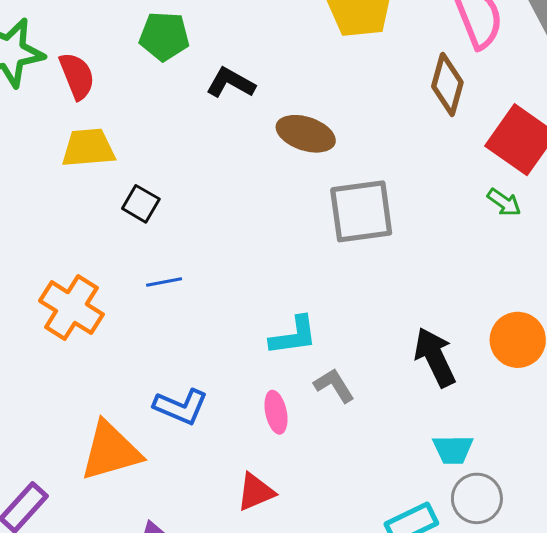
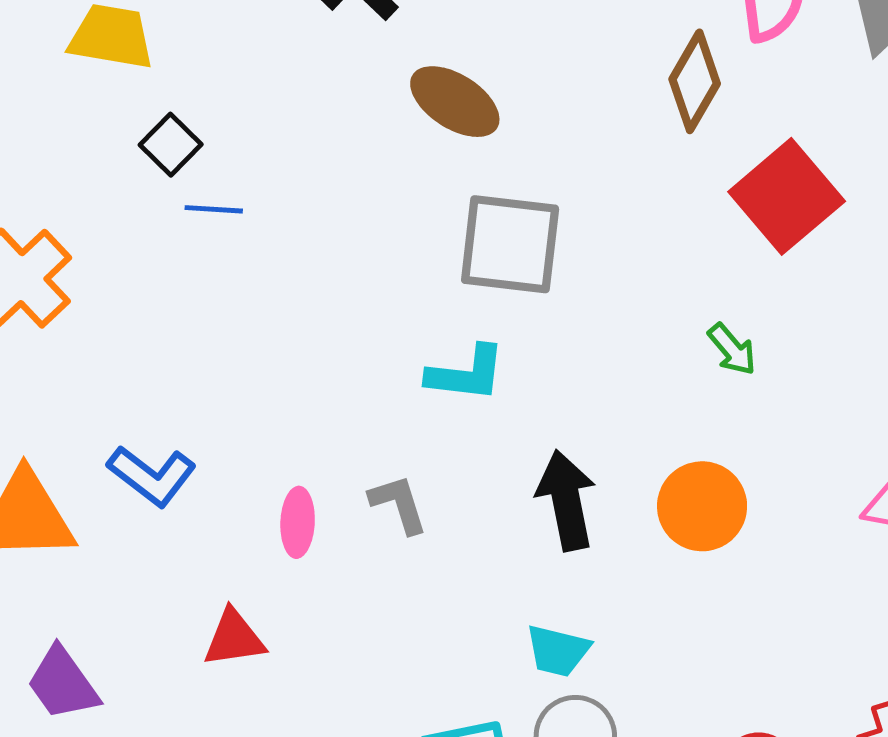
green arrow: (504, 202) -> (732, 349), moved
blue line: (164, 282) -> (214, 209), moved
cyan L-shape: (294, 336) -> (466, 374), moved

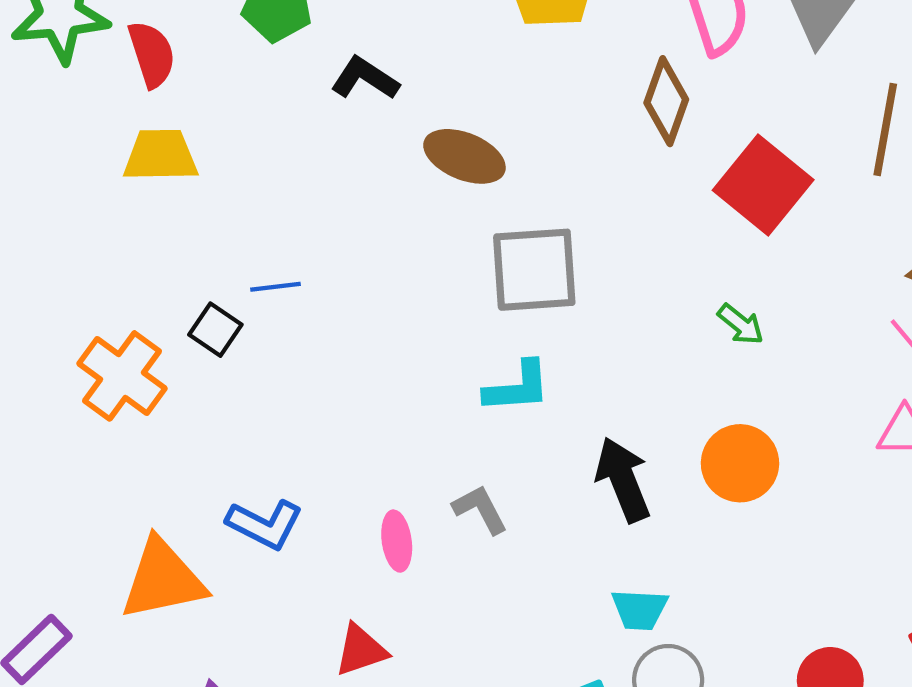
black square: (171, 145) -> (215, 330), moved

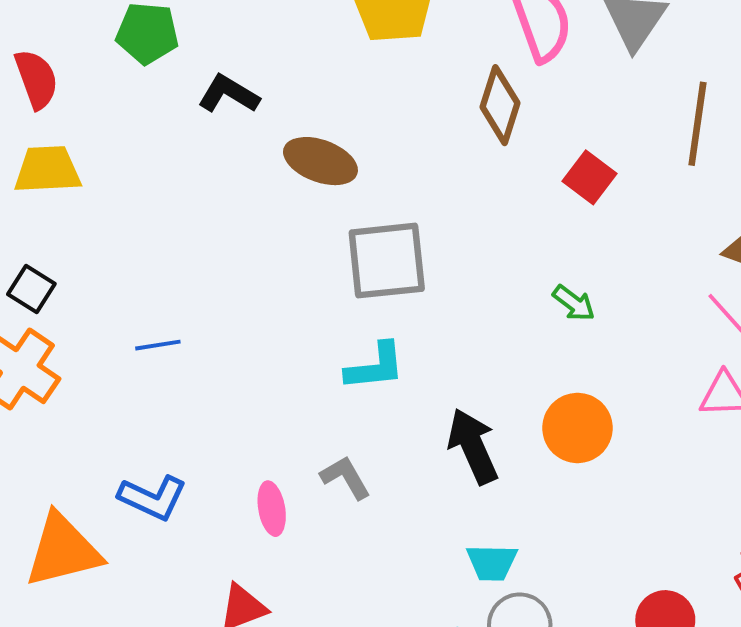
red square: (763, 185) -> (590, 177), size x0.6
blue line: (275, 287) -> (158, 345), moved
black square: (215, 330) -> (31, 289), moved

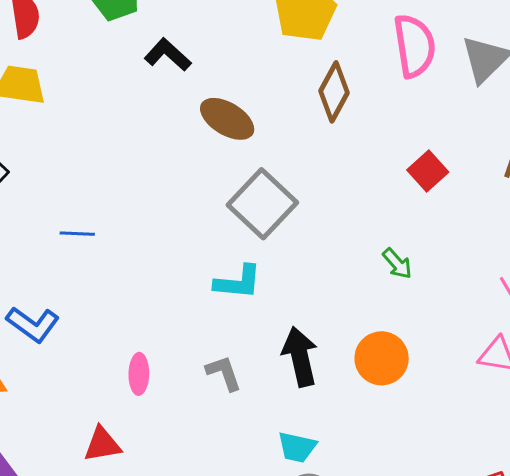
brown diamond: (500, 105) -> (334, 92), moved
gray square: (387, 261) -> (262, 204), turned 38
gray L-shape: (346, 477) -> (224, 373), moved
blue L-shape: (153, 498) -> (33, 324), moved

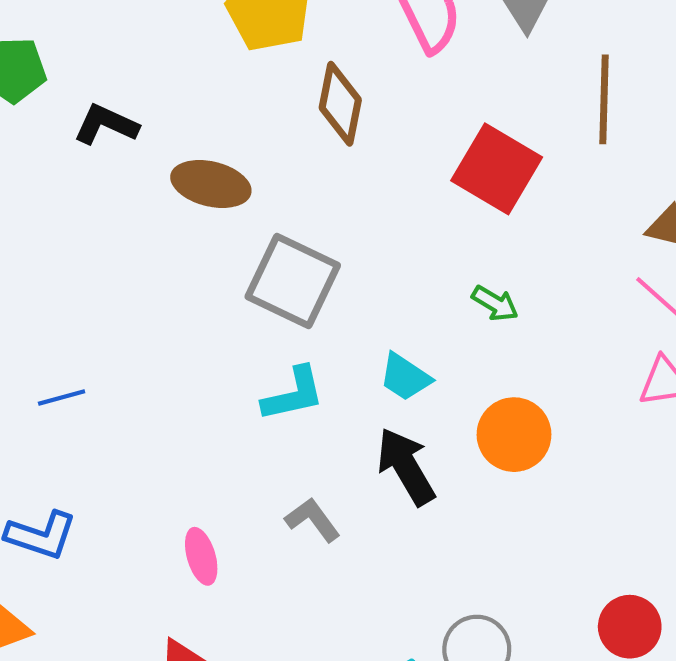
red square: (428, 171) -> (497, 169), size x1.6
cyan trapezoid: (297, 447) -> (405, 377), moved, turned 39

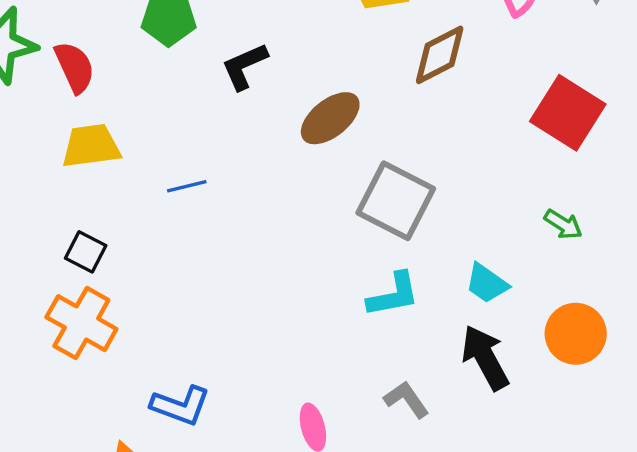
brown diamond: (340, 104) -> (440, 55), turned 50
black L-shape: (106, 124) -> (244, 66), turned -50
brown ellipse: (211, 184) -> (330, 118), turned -54
blue line: (62, 398) -> (187, 186), moved

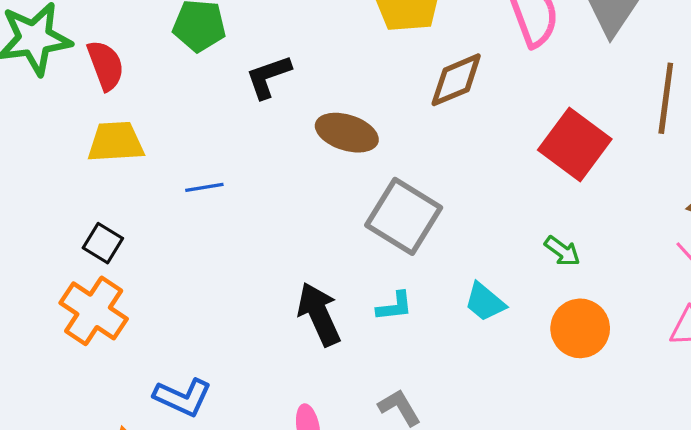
brown ellipse: (330, 118) -> (347, 133), turned 52
cyan L-shape: (393, 295) -> (395, 306), size x0.7
orange circle: (576, 334) -> (580, 328), moved
black arrow: (485, 358) -> (319, 314), moved

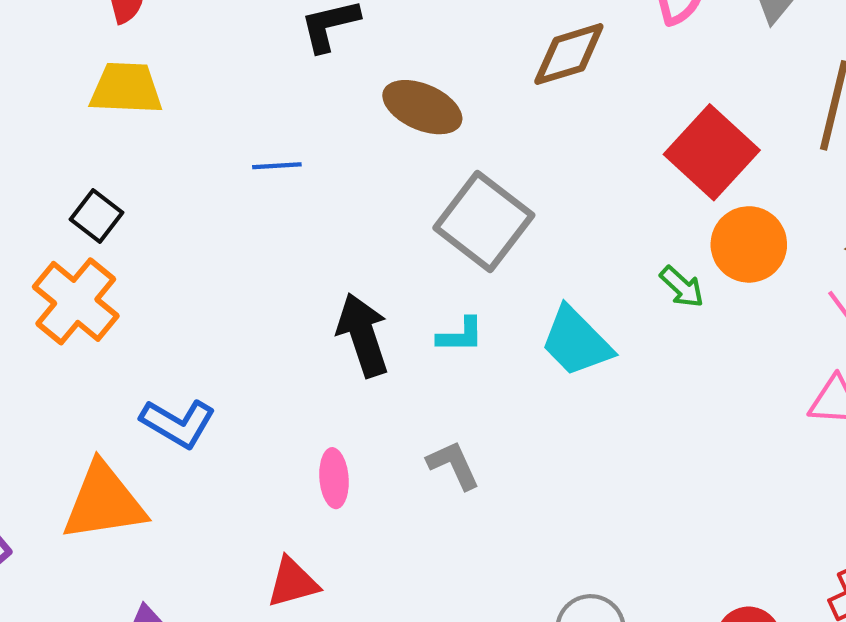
blue line: (204, 187) -> (277, 166), moved
cyan trapezoid: (485, 302) -> (576, 342), size x1.4
orange circle: (580, 328) -> (749, 244), moved

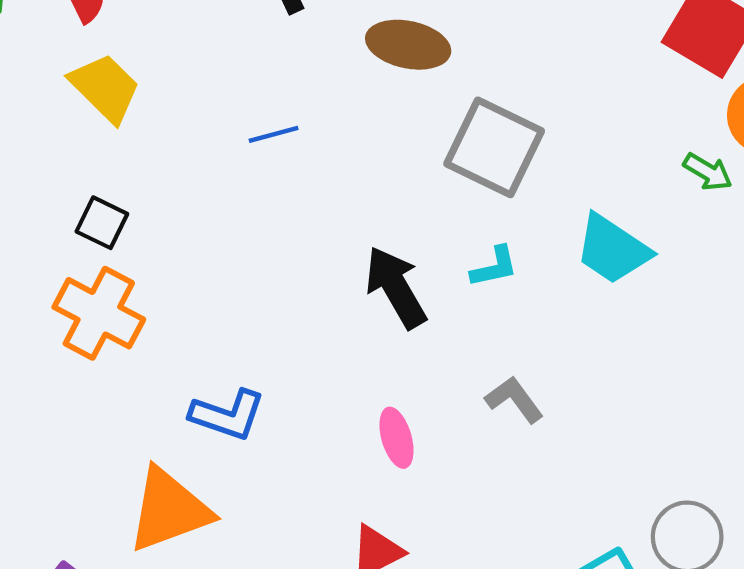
yellow trapezoid: (126, 89) -> (105, 88), turned 54

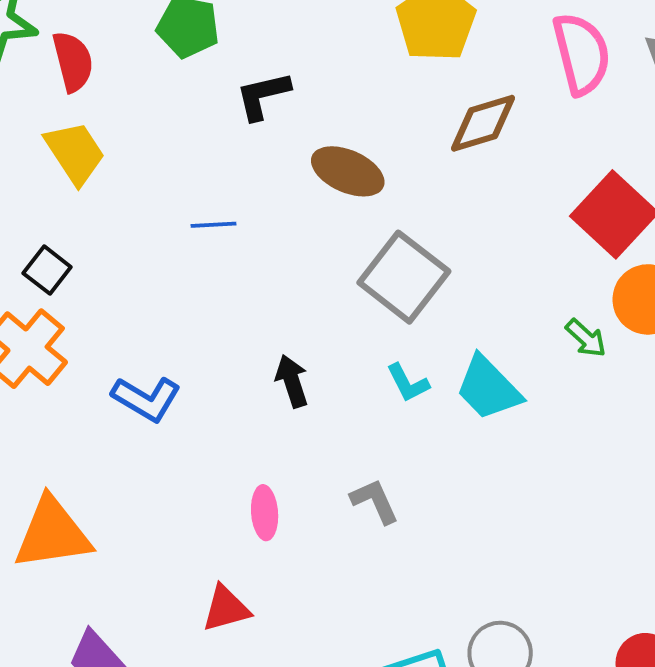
cyan L-shape: (494, 267) -> (408, 383), moved, turned 63
black arrow: (396, 287) -> (292, 381), size x0.7
blue L-shape: (227, 415) -> (146, 399), moved

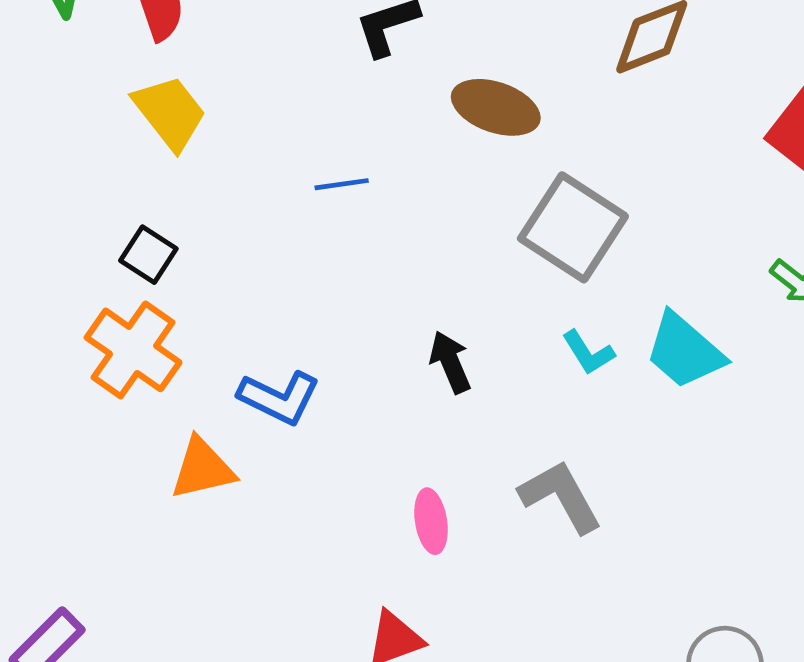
gray L-shape: (375, 501) -> (561, 496), size x1.4
orange triangle: (52, 534) -> (202, 469), moved, size x0.7

